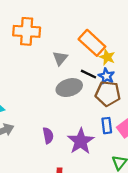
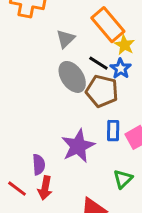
gray ellipse: (69, 88) -> (72, 77), turned 65
brown pentagon: (108, 94) -> (102, 91), moved
purple semicircle: (48, 135) -> (39, 165), moved

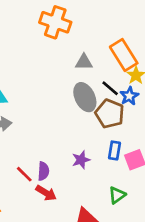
gray triangle: (65, 39) -> (84, 62), turned 36
purple star: (78, 146) -> (81, 160), size x0.6
red arrow: (45, 188) -> (46, 193), turned -78
red line: (17, 189) -> (24, 174), moved

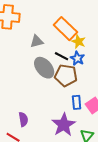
purple star: (81, 160) -> (64, 125), moved, size x1.6
purple semicircle: (43, 171) -> (23, 119), moved

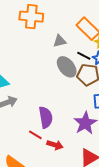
purple semicircle: (23, 119) -> (46, 117), size x1.5

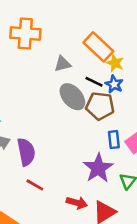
purple semicircle: (46, 117) -> (26, 152), moved
red arrow: (55, 145) -> (77, 203), moved

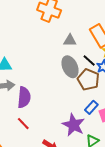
blue rectangle: (114, 140) -> (91, 107), turned 32
purple star: (98, 168) -> (74, 125), turned -30

